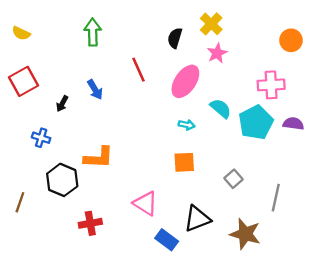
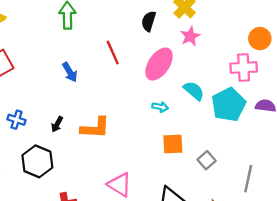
orange circle: (291, 40) -> (260, 39), moved
black arrow: (62, 104) -> (57, 124), moved
orange L-shape: (99, 158) -> (95, 128), moved
orange square: (184, 162) -> (173, 144), moved

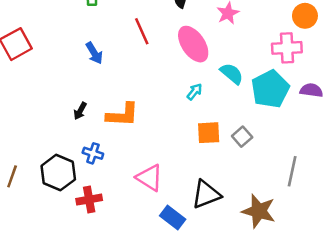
pink ellipse: (159, 64) -> (193, 44), turned -68
cyan arrow: (160, 107) -> (194, 92), turned -63
blue cross: (16, 120) -> (93, 153), moved
gray square: (207, 160) -> (242, 137), moved
black hexagon: (37, 161) -> (58, 173), moved

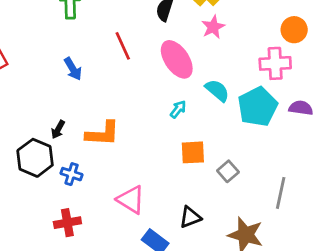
gray square: (242, 137) -> (228, 171), moved
black hexagon: (58, 173) -> (35, 158), moved
black triangle: (206, 194) -> (190, 217), size x0.7

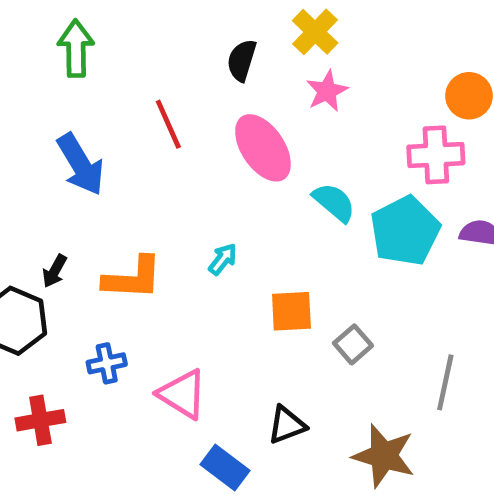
blue arrow: (73, 69) -> (81, 164), size x1.5
cyan arrow: (178, 109) -> (223, 259), moved
blue cross: (72, 174) -> (107, 363), moved, turned -30
red cross: (67, 223) -> (40, 420), moved

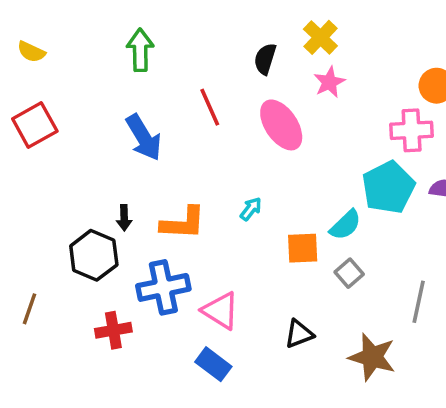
cyan semicircle: (334, 202) -> (345, 225), moved, turned 96
black arrow: (55, 271) -> (124, 218), turned -30
blue cross: (107, 363) -> (163, 287), size x1.8
blue rectangle: (225, 468) -> (213, 364), moved

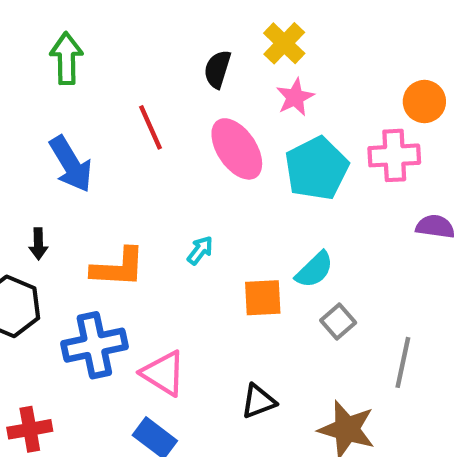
cyan pentagon: (388, 187) -> (317, 168), moved
black arrow: (124, 218) -> (38, 244), moved
gray square: (349, 273) -> (338, 321), moved
red cross: (113, 330) -> (30, 429), moved

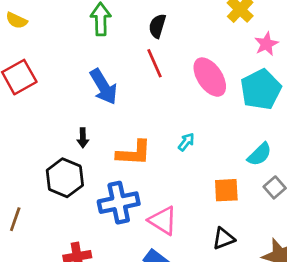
black semicircle: (217, 69) -> (157, 26), moved
pink star: (295, 97) -> (266, 44), moved
orange square: (263, 298) -> (226, 190), moved

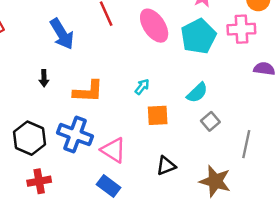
cyan arrow: (186, 142) -> (142, 87), moved
black hexagon: (65, 178) -> (30, 138), moved
orange square: (226, 190) -> (158, 115), moved
blue cross: (119, 203) -> (75, 135), turned 32

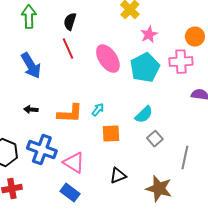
black arrow: (44, 78) -> (31, 110), moved, turned 96
orange L-shape: (88, 91) -> (70, 114), moved

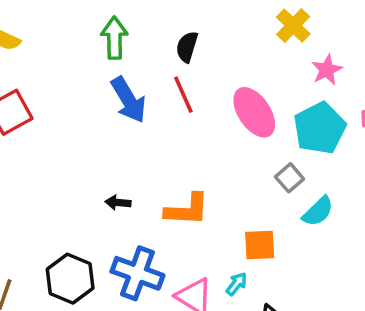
blue arrow: (31, 66) -> (129, 100), moved
cyan arrow: (98, 110) -> (237, 284), moved
gray square: (155, 139) -> (290, 178), moved

